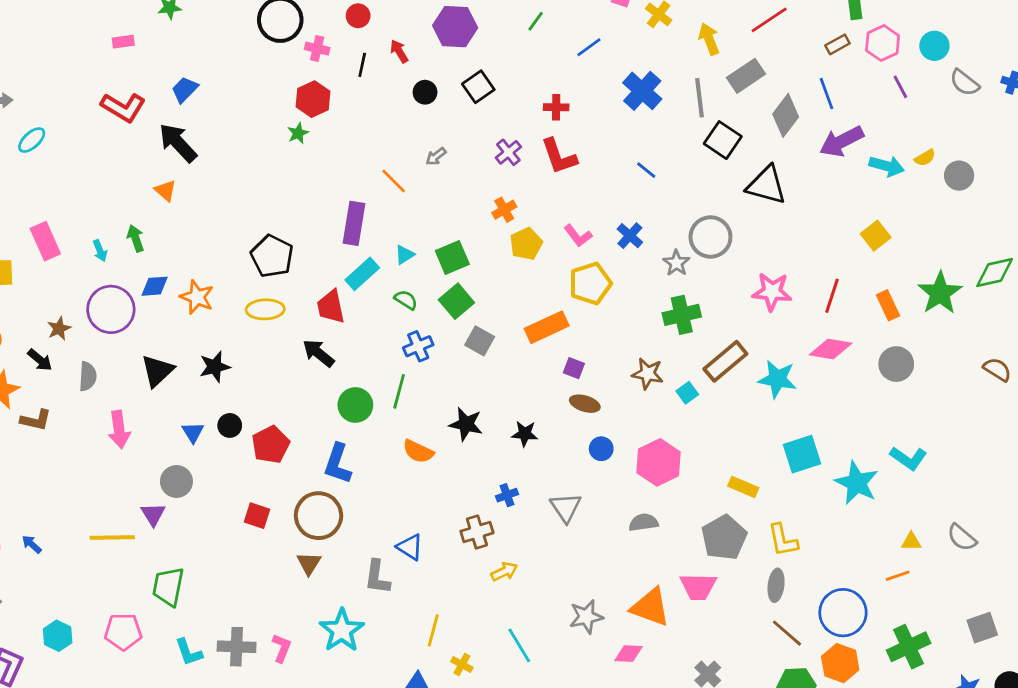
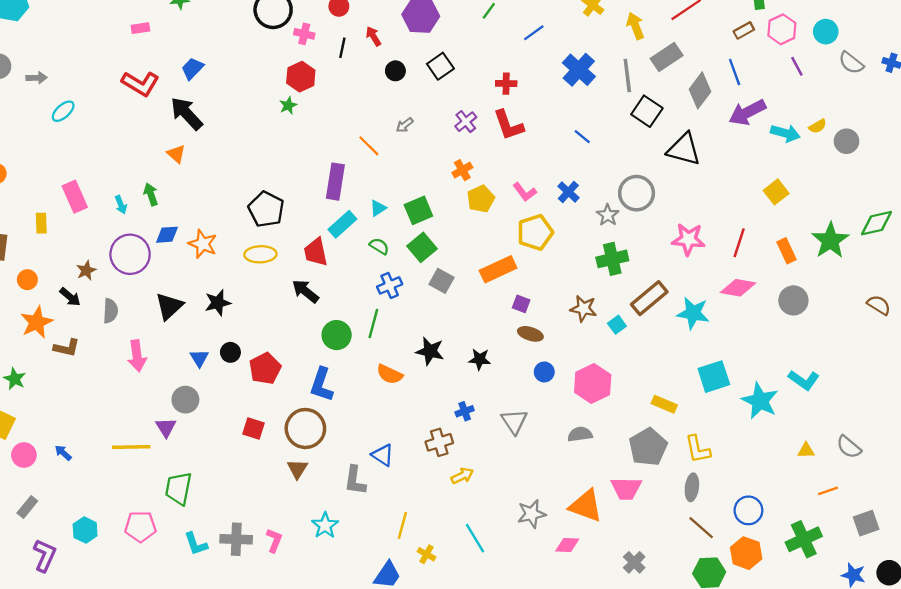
orange line: (898, 576) -> (828, 491), moved
blue circle: (843, 613) -> (748, 510), size x0.7
cyan star: (342, 630) -> (325, 525), size x0.7

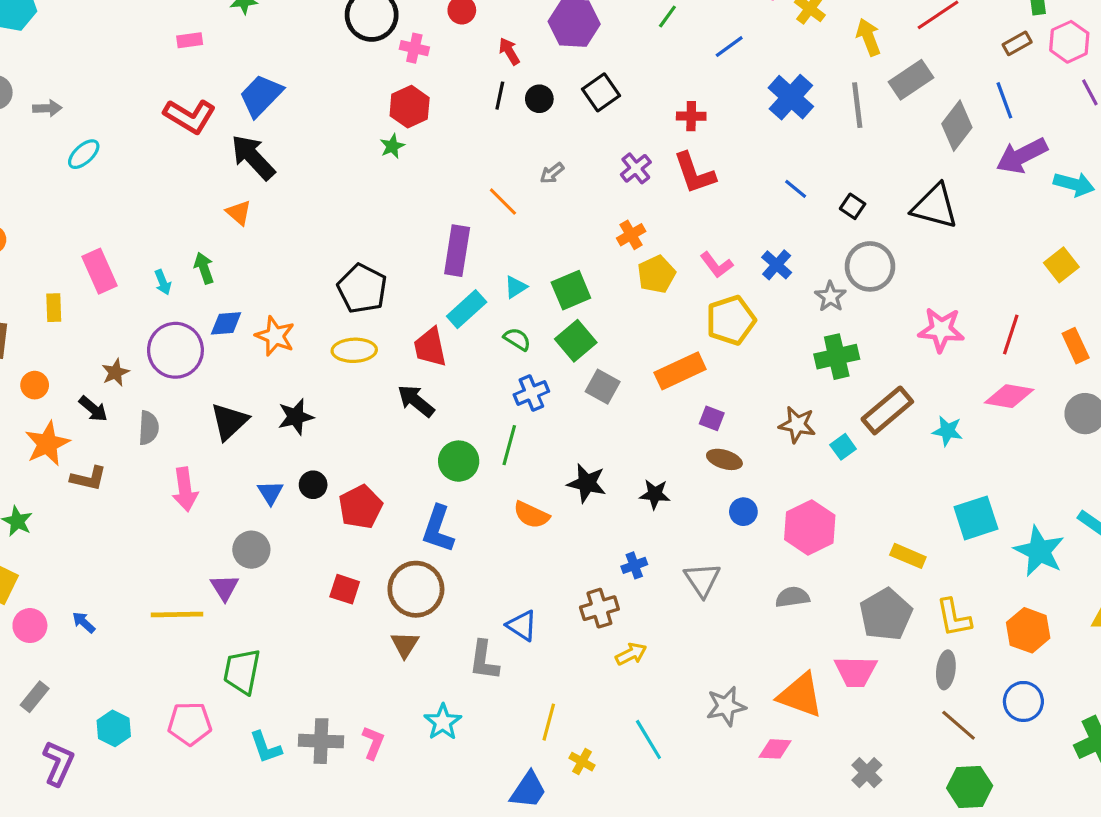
black line: (342, 48) -> (500, 96), moved
blue trapezoid: (192, 69) -> (261, 96), size x1.4
black square: (647, 111) -> (853, 206), moved, size x0.6
cyan star: (693, 313) -> (947, 431), size x0.7
orange hexagon: (746, 553) -> (1028, 630), moved

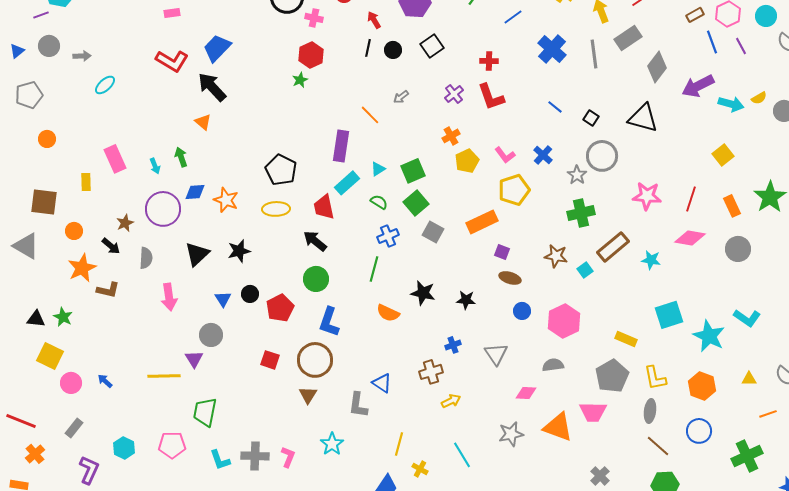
blue line: (1004, 100) -> (712, 42), moved
green circle: (459, 461) -> (316, 279), moved
pink diamond: (775, 749) -> (526, 393), moved

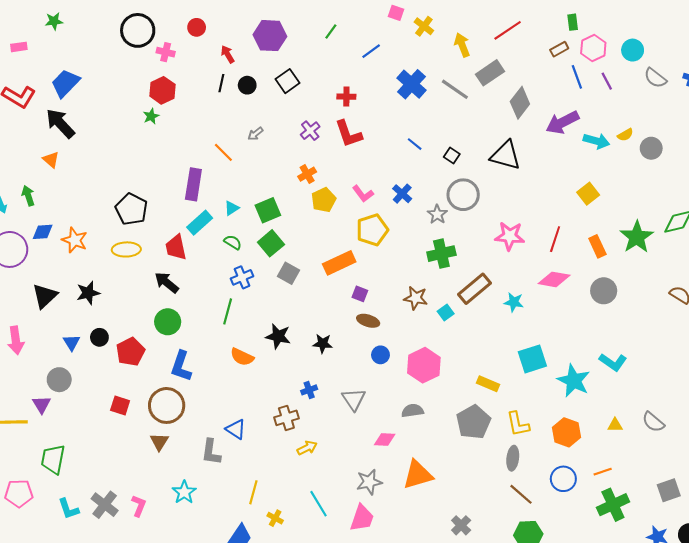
gray line: (594, 54) -> (455, 89), turned -48
pink trapezoid: (593, 412) -> (362, 518), moved, turned -72
orange line: (768, 414) -> (603, 472), moved
orange triangle: (558, 427) -> (418, 475), turned -36
gray cross: (255, 456) -> (105, 505), turned 36

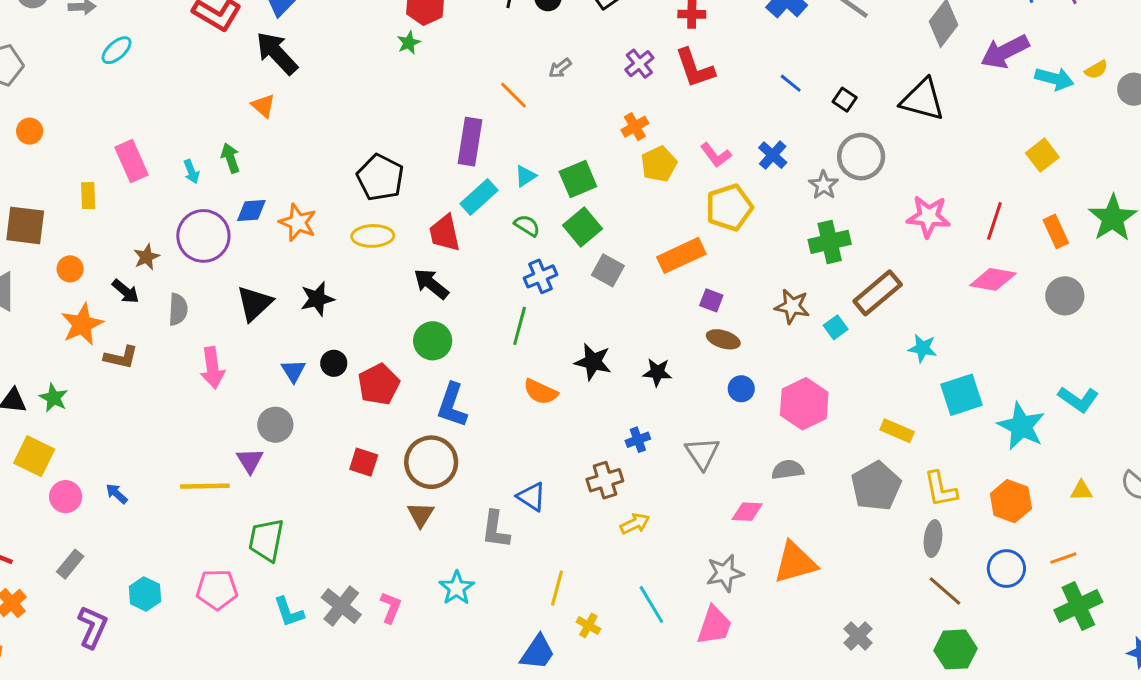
cyan star: (514, 302) -> (923, 348), moved

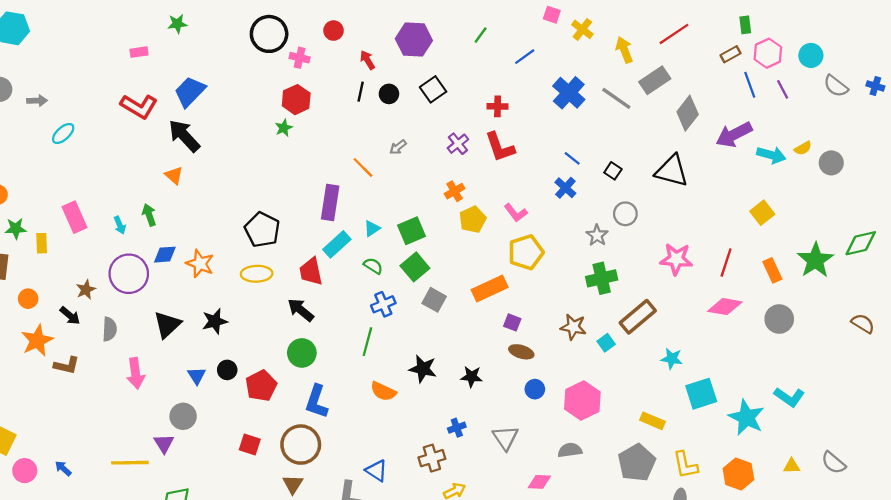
blue cross: (773, 155) -> (565, 188), moved
gray circle: (861, 157) -> (625, 214), size x0.7
green star: (54, 398) -> (16, 229), moved, turned -30

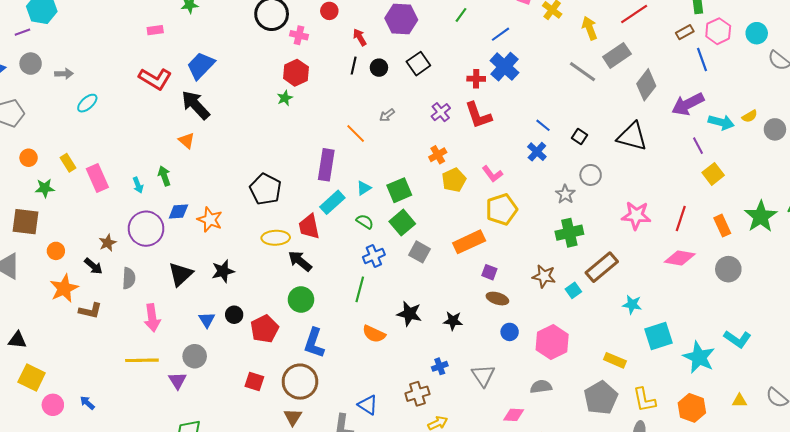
purple line: (783, 89) -> (698, 146), moved
blue cross: (569, 93) -> (505, 67), moved
yellow rectangle: (42, 243) -> (68, 163), moved, turned -30
yellow ellipse: (257, 274) -> (276, 238), moved
yellow line: (130, 463) -> (142, 360), moved

